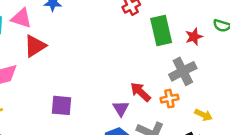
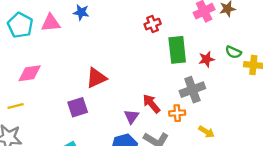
pink triangle: (21, 18) -> (51, 23), turned -30
red triangle: (35, 46) -> (96, 78), moved
purple square: (61, 105) -> (78, 107), turned -30

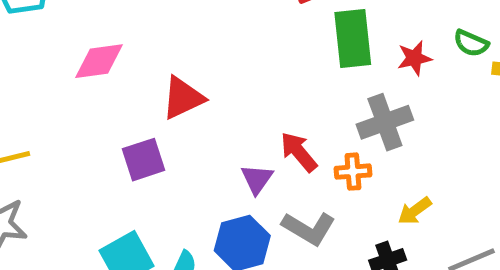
pink diamond: (30, 73) -> (99, 61), moved
yellow arrow: (206, 132) -> (415, 211), turned 112

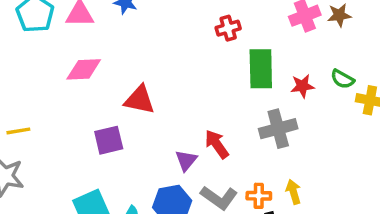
red triangle: (183, 98) -> (140, 100), turned 32
orange cross: (353, 172) -> (259, 196), moved
yellow arrow: (415, 211) -> (293, 192), turned 105

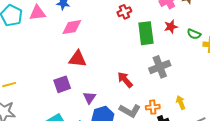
pink diamond: (84, 69) -> (72, 27), moved
red star: (302, 86) -> (171, 27), moved
purple triangle: (186, 160) -> (89, 98), moved
yellow arrow: (293, 192) -> (181, 102), moved

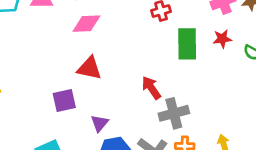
gray cross: (160, 67) -> (174, 113), moved
red arrow: (125, 80) -> (151, 88), moved

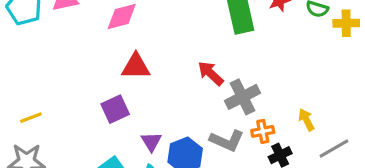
purple triangle: (100, 123) -> (151, 142), moved

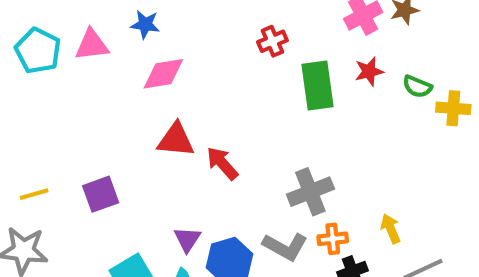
red arrow: (211, 73) -> (222, 163), moved
purple square: (115, 109) -> (101, 194), moved

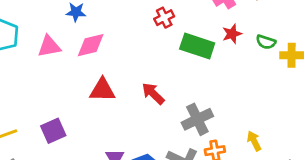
pink triangle: (92, 45) -> (49, 46), moved
green rectangle: (318, 86) -> (197, 46), turned -60
red arrow: (222, 163) -> (153, 94), moved

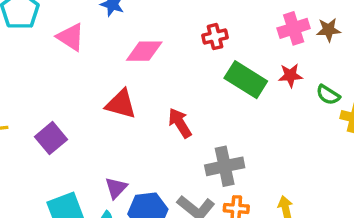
pink diamond: (91, 45) -> (144, 51), moved
pink triangle: (49, 46) -> (71, 37), turned 30
purple square: (53, 131) -> (51, 138), turned -30

